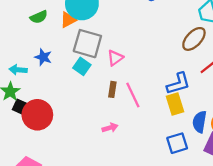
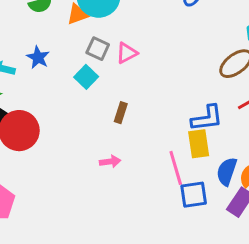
gray square: (87, 44) -> (98, 49), size x0.6
pink triangle: (115, 58) -> (127, 53), moved
pink line: (133, 95) -> (176, 168), moved

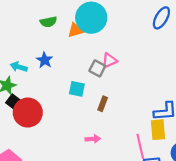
gray square: (98, 49) -> (97, 68), moved
cyan square: (86, 77) -> (77, 89), moved, turned -35

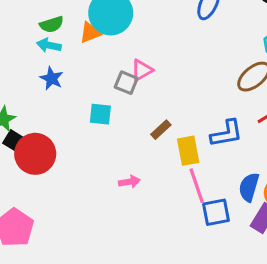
cyan arrow: (19, 67) -> (49, 45), moved
brown rectangle: (103, 104) -> (161, 130), moved, turned 32
yellow rectangle: (158, 130) -> (188, 151), moved

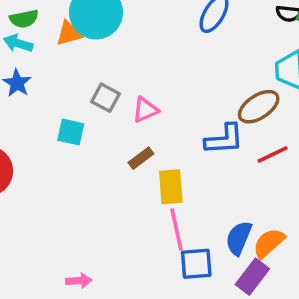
pink triangle: (142, 70) -> (145, 110), moved
blue L-shape: (227, 133) -> (224, 139), moved
pink arrow: (129, 182) -> (79, 281), moved

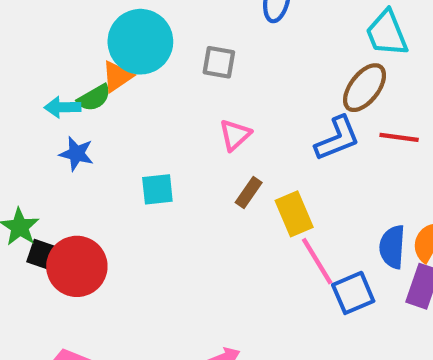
green semicircle: (24, 19) -> (94, 98), moved
gray square: (106, 98) -> (219, 62), moved
red line: (273, 154) -> (399, 137), turned 52

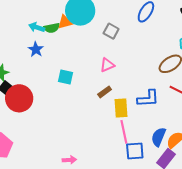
blue L-shape: (337, 138) -> (148, 99), moved

